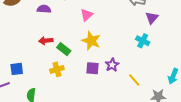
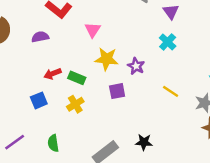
cyan cross: (143, 41) -> (168, 42), turned 32
purple star: (112, 65) -> (136, 66), moved
blue square: (17, 69) -> (39, 100), moved

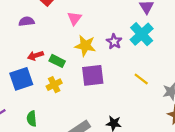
cyan cross: (168, 42) -> (142, 34), size x1.5
purple star: (136, 66) -> (114, 42), moved
purple square: (117, 91) -> (93, 75), size x1.5
blue square: (39, 100) -> (21, 79), size x1.5

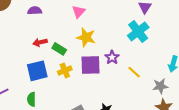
purple star: (114, 42) -> (112, 57), moved
blue square: (21, 79) -> (37, 71), moved
yellow cross: (54, 85) -> (65, 70), moved

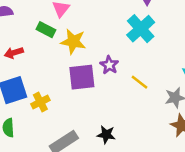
green rectangle: (59, 49) -> (46, 30), moved
yellow cross: (65, 70) -> (40, 102), moved

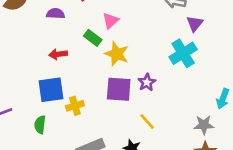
yellow line: (140, 82) -> (147, 122), moved

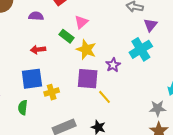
purple star: (147, 82) -> (113, 65), moved
yellow line: (147, 122) -> (104, 97), moved

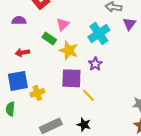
cyan cross: (141, 49) -> (99, 34), moved

